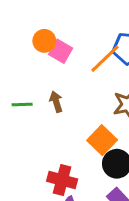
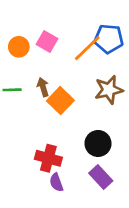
orange circle: (44, 41) -> (19, 47), moved
orange square: (102, 140) -> (60, 101), moved

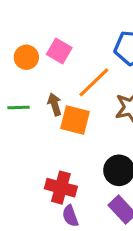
orange line: (87, 48) -> (94, 82), moved
orange square: (60, 101) -> (75, 120), turned -30

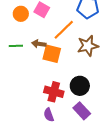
brown arrow: (55, 104) -> (39, 44), turned -64
red cross: (61, 188) -> (54, 92), moved

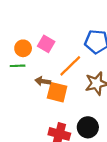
green line: (16, 46) -> (18, 66), moved

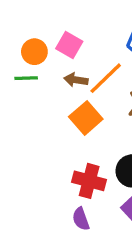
brown arrow: (43, 81) -> (76, 80), moved
orange square: (57, 92) -> (86, 118), turned 35

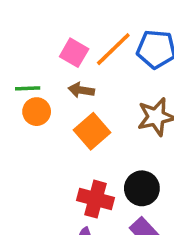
orange circle: (34, 52) -> (37, 112), moved
orange line: (106, 78) -> (113, 49), moved

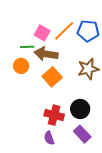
green line: (28, 88) -> (27, 47), moved
brown arrow: (81, 90) -> (46, 54), size x1.6

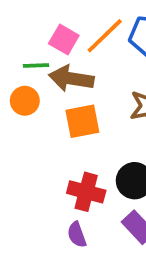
orange square: (52, 77) -> (82, 121), turned 30

